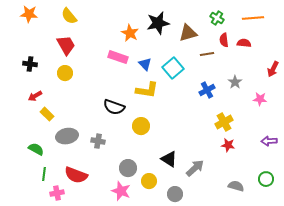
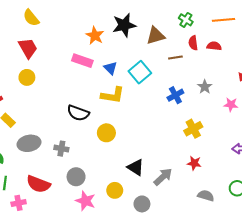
red star: (228, 145) -> (194, 163), moved
gray circle: (128, 168) -> (76, 177), moved

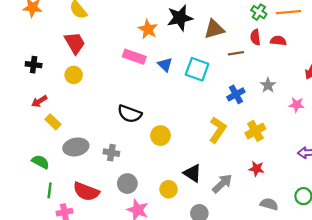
green cross: (186, 20) -> (259, 12), moved
cyan square: (140, 72) -> (197, 69), turned -30
yellow L-shape: (113, 95) -> (218, 130), moved, turned -65
yellow circle: (115, 190) -> (168, 189), moved

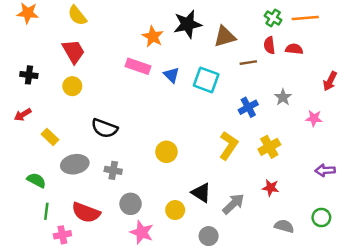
red arrow: (39, 101) -> (23, 115), moved
black semicircle: (130, 114) -> (105, 128), moved

